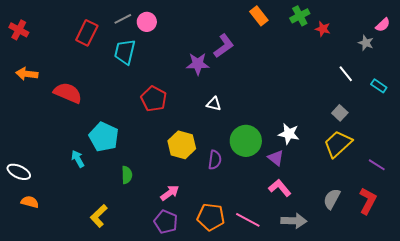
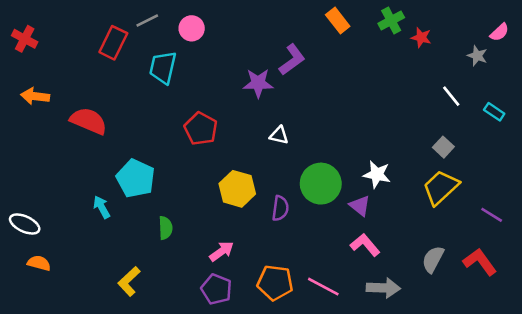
gray line: (123, 19) -> (147, 21), moved
red L-shape: (368, 201) -> (480, 262), turned -64

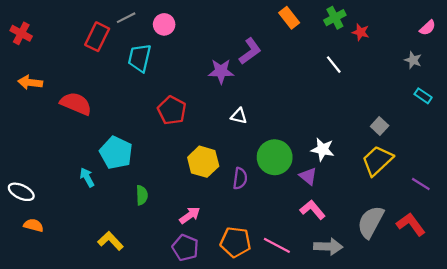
gray star: (477, 56) -> (413, 60), moved
white line: (451, 96) -> (334, 65), moved
gray semicircle: (433, 259) -> (371, 222), size x1.4
yellow L-shape: (129, 281) -> (111, 241), turned 90

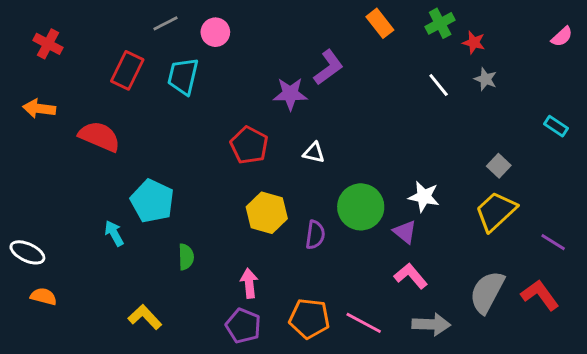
red cross: (21, 33) -> (48, 44), moved
red rectangle: (97, 37) -> (127, 70), moved
gray star: (413, 60) -> (486, 79), moved
red pentagon: (172, 110) -> (249, 145), moved
pink arrow: (190, 215) -> (249, 283), turned -60

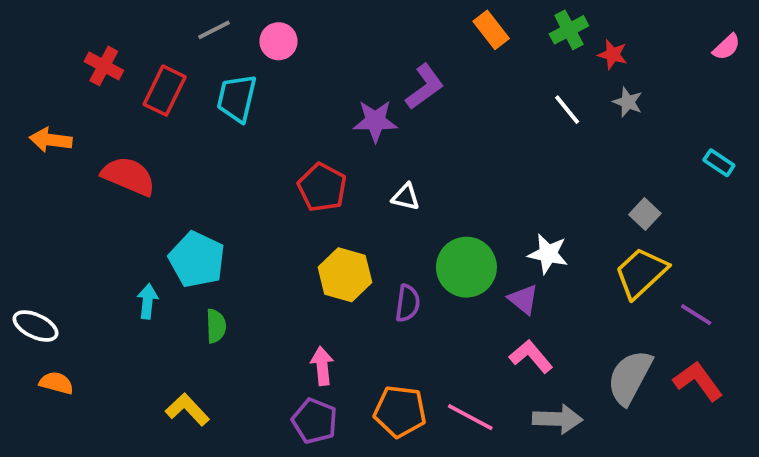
red cross: (48, 44) -> (104, 66), moved
cyan arrow: (114, 233) -> (148, 301), turned 35
purple line: (553, 242) -> (696, 315), moved
green semicircle: (186, 257) -> (216, 326), moved

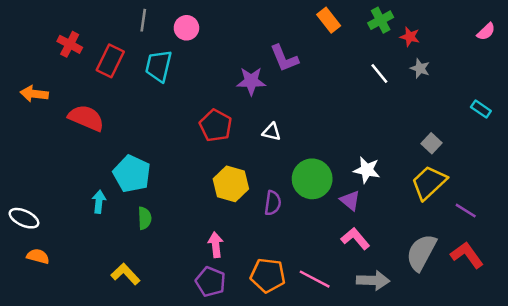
gray line: (214, 30) -> (143, 20), turned -55
purple L-shape: (425, 87) -> (284, 58), turned 104

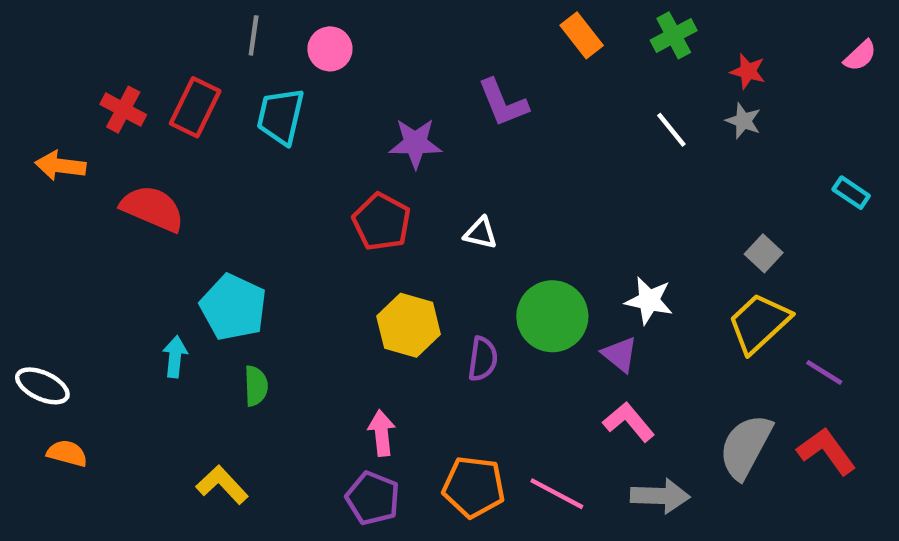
red star: (410, 37) -> (748, 71), moved
red cross: (70, 44) -> (123, 110), moved
purple star: (251, 81) -> (415, 143), moved

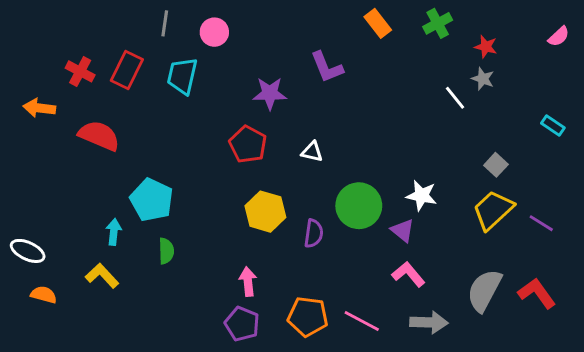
white line: (671, 130) -> (455, 98), moved
purple line: (824, 372) -> (541, 223), moved
yellow L-shape: (222, 485) -> (102, 276), moved

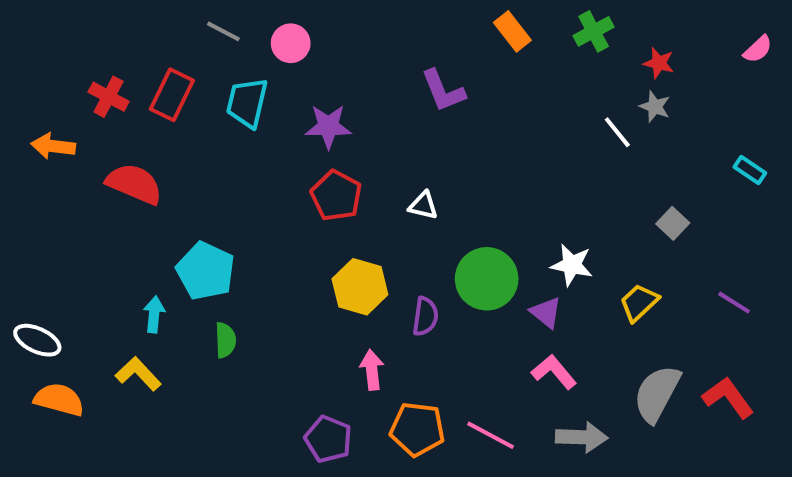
gray line: (165, 23) -> (223, 31), turned -70
purple star: (270, 93) -> (328, 126), moved
yellow trapezoid: (493, 210) -> (639, 303), moved, size x0.7
pink arrow: (248, 282) -> (372, 370), moved
orange semicircle: (44, 295) -> (59, 400), size x1.4

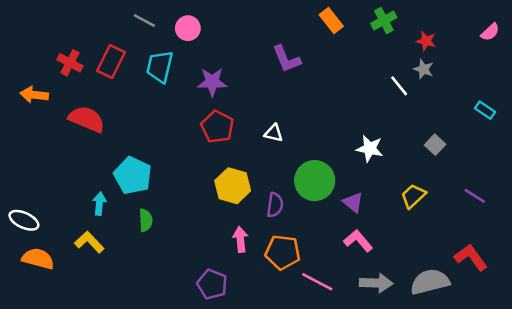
white star: (572, 265) -> (370, 149), moved
gray semicircle: (657, 394) -> (430, 282), moved, turned 48
orange pentagon: (417, 429) -> (283, 252), moved

